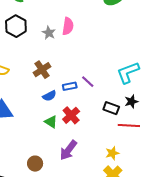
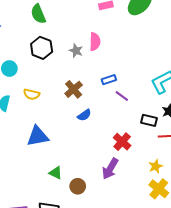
blue rectangle: (70, 86) -> (109, 80), moved
red cross: (71, 115) -> (122, 142), moved
green triangle: (51, 122) -> (56, 173), moved

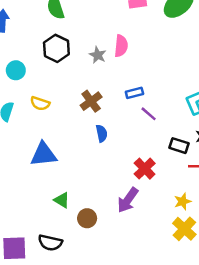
blue semicircle: (84, 115) -> (102, 133), turned -72

